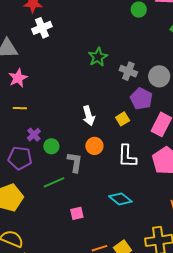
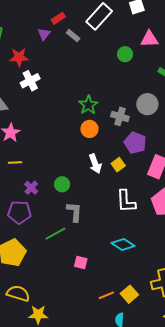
gray circle: (159, 76) -> (147, 104), moved
white arrow: (89, 116) -> (95, 164), moved
green circle: (51, 146) -> (62, 184), moved
orange circle: (94, 146) -> (89, 129), moved
pink square: (77, 213) -> (81, 262), turned 32

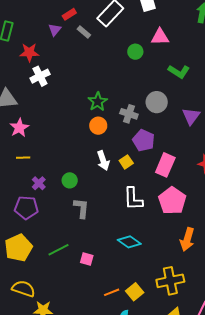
green line: (55, 234) -> (58, 250), moved

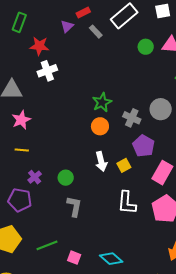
green circle: (135, 52) -> (146, 47), moved
cyan diamond: (129, 242) -> (111, 259), moved

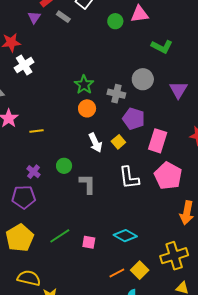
yellow line: (22, 150) -> (36, 131), moved
gray L-shape: (74, 206) -> (87, 184), moved

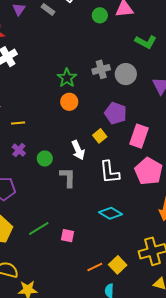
gray cross: (116, 94) -> (101, 69), moved, turned -30
white arrow: (95, 143) -> (78, 150), moved
purple cross: (34, 172) -> (19, 150), moved
cyan diamond: (125, 236) -> (111, 213), moved

